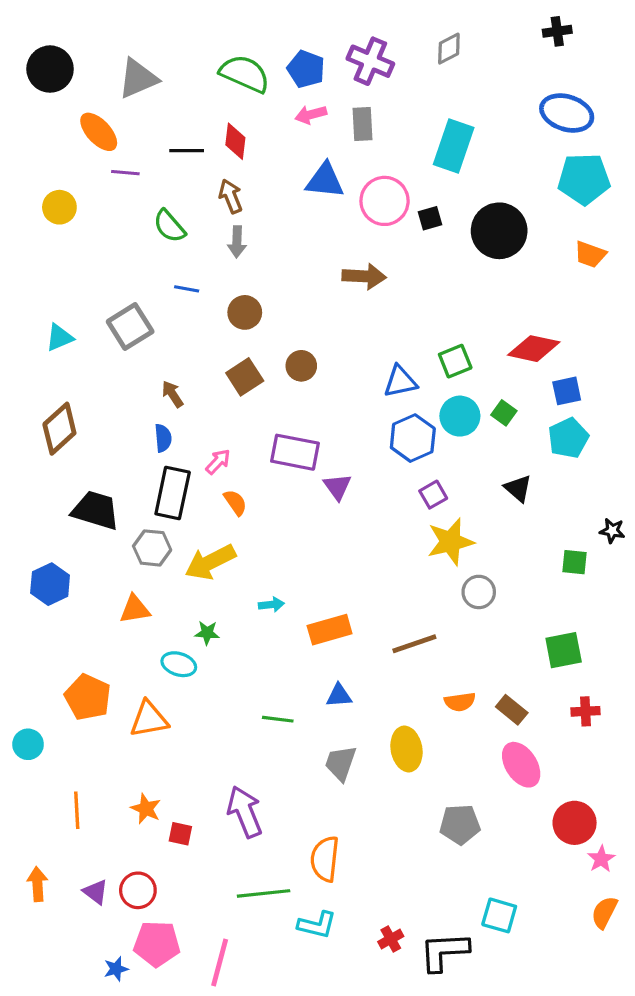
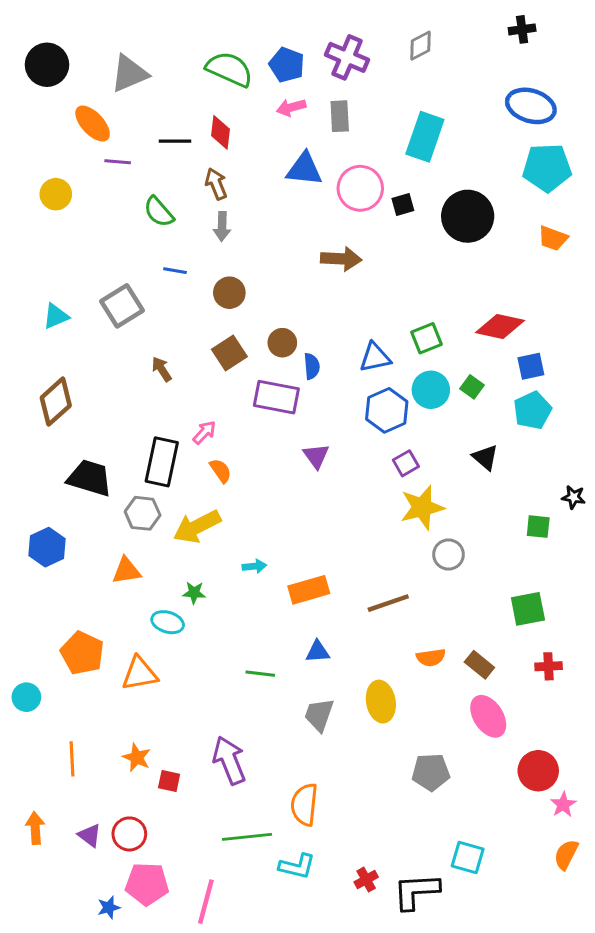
blue semicircle: (163, 438) -> (312, 366), moved
purple rectangle: (295, 452) -> (276, 397), moved

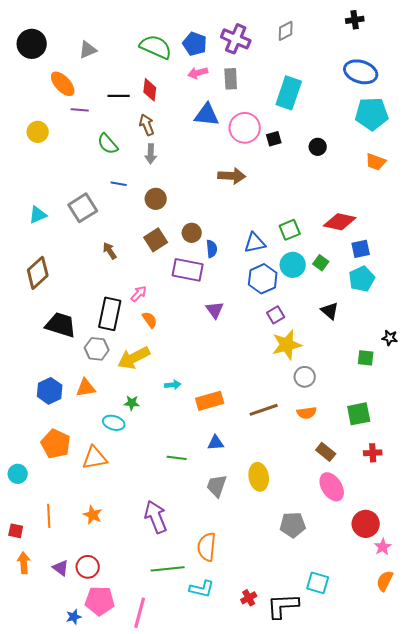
gray triangle: (129, 74) -> (88, 50), size x0.7
black circle: (468, 216) -> (318, 147), size x0.5
blue hexagon: (47, 547) -> (50, 391), moved
orange semicircle: (431, 657) -> (307, 413), moved
red square: (169, 781) -> (16, 531), moved

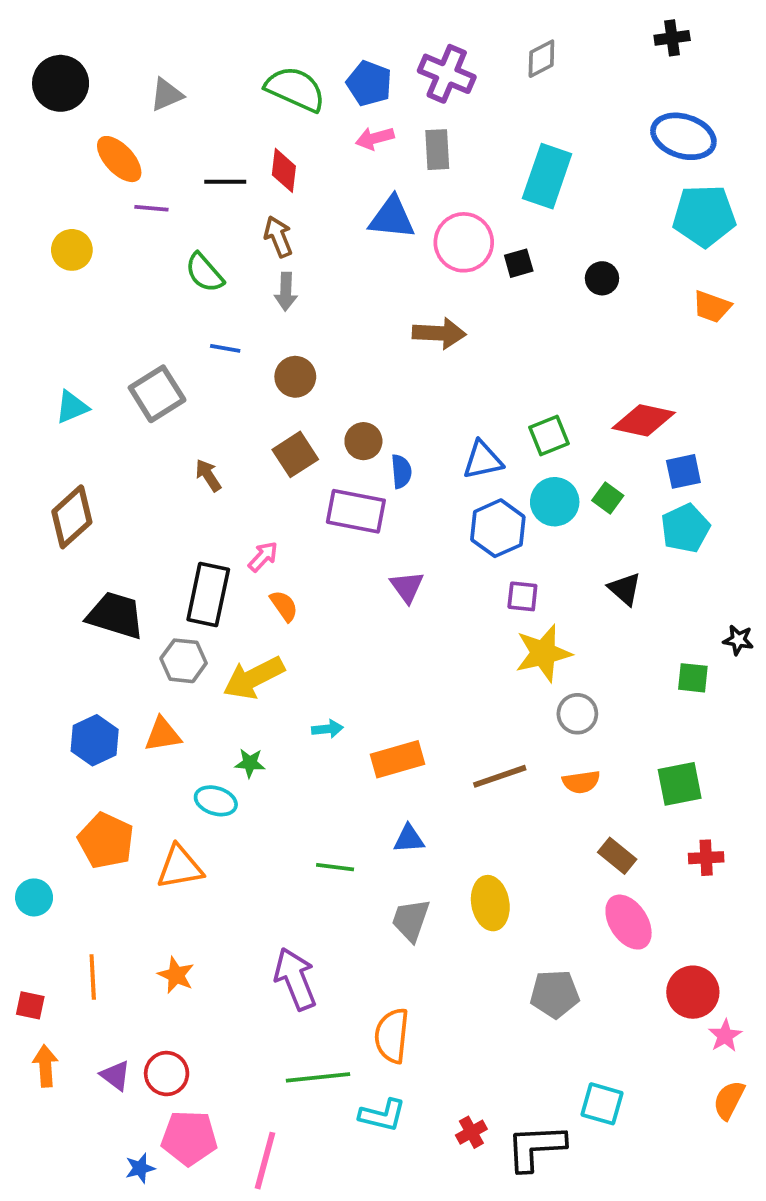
purple square: (276, 315) -> (522, 596), turned 36

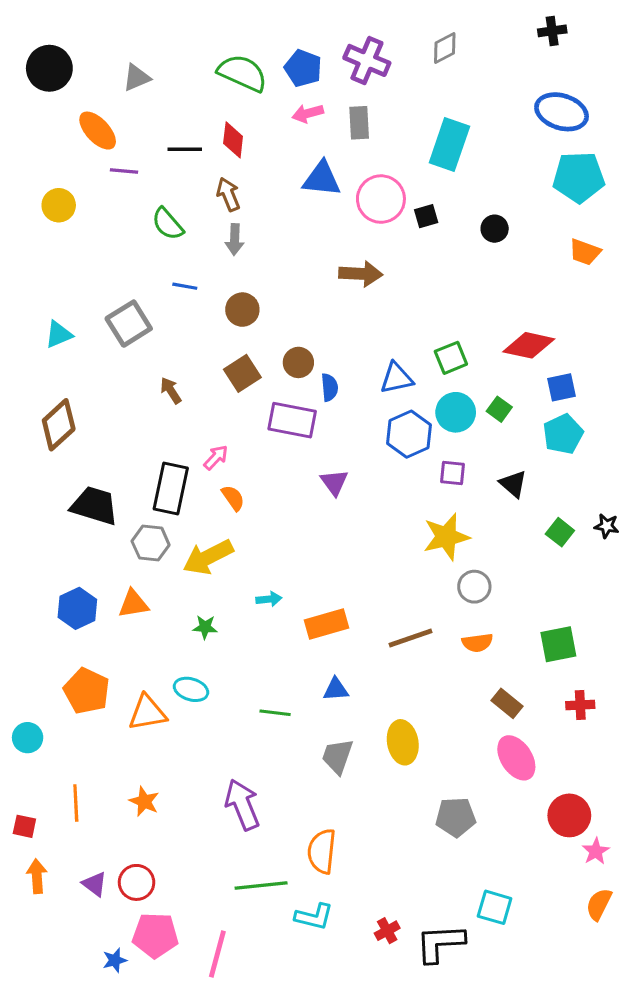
purple square: (522, 596) -> (453, 473), moved
green square: (693, 678) -> (560, 532), moved, turned 32
cyan ellipse: (216, 801) -> (191, 689), moved

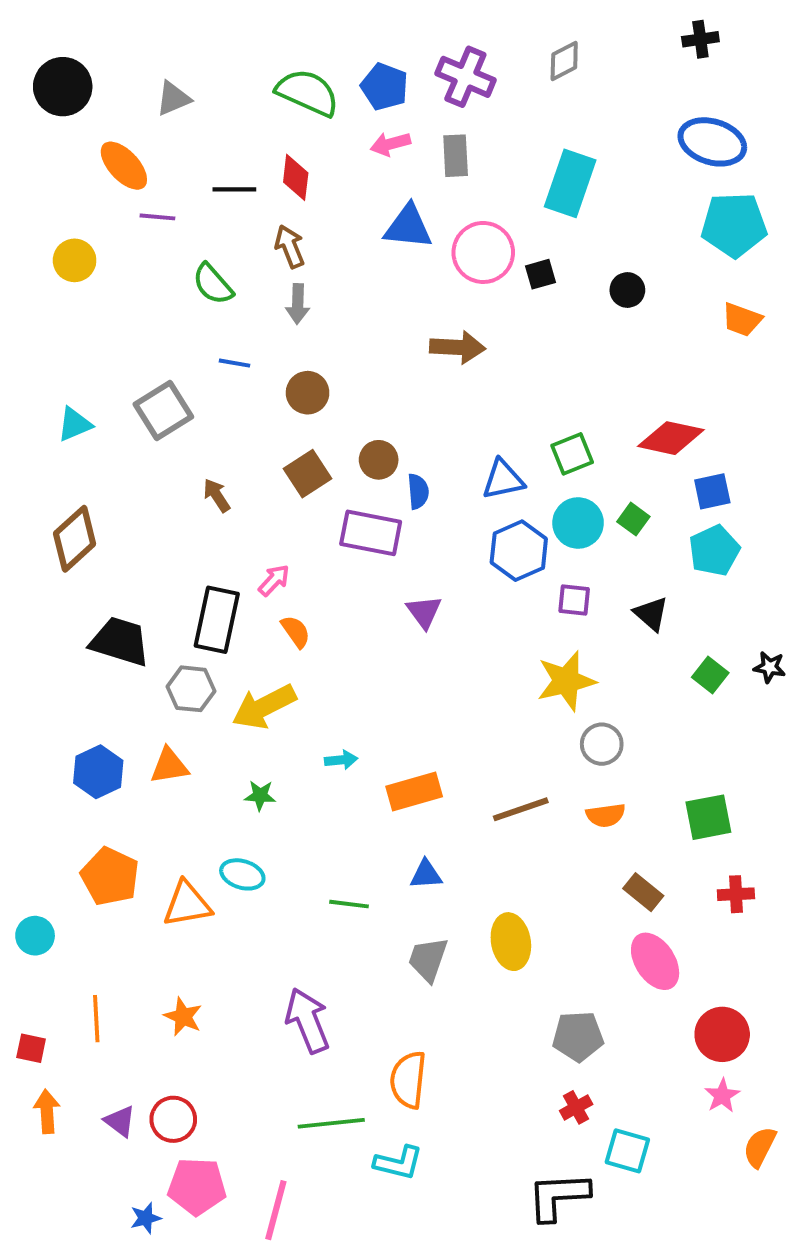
pink star: (596, 851) -> (722, 1096), moved
red cross: (387, 931) -> (576, 1107), moved

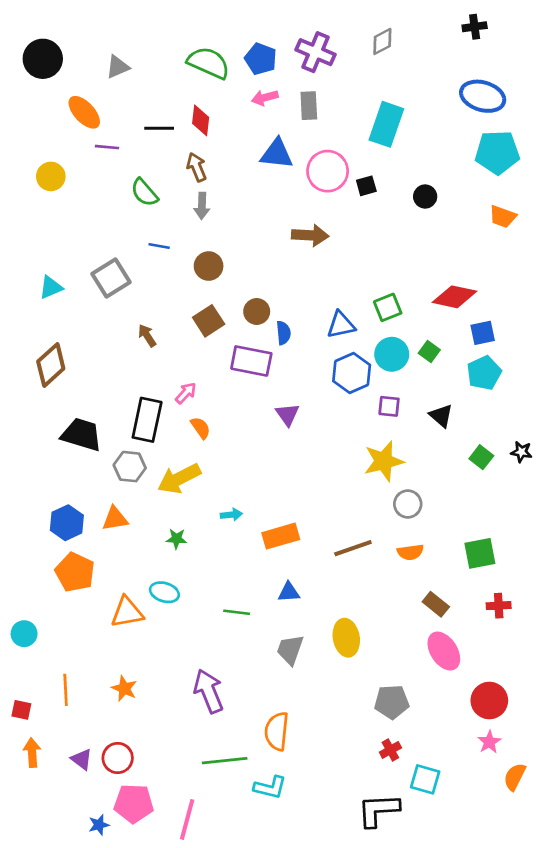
orange pentagon: (110, 876) -> (75, 572), moved

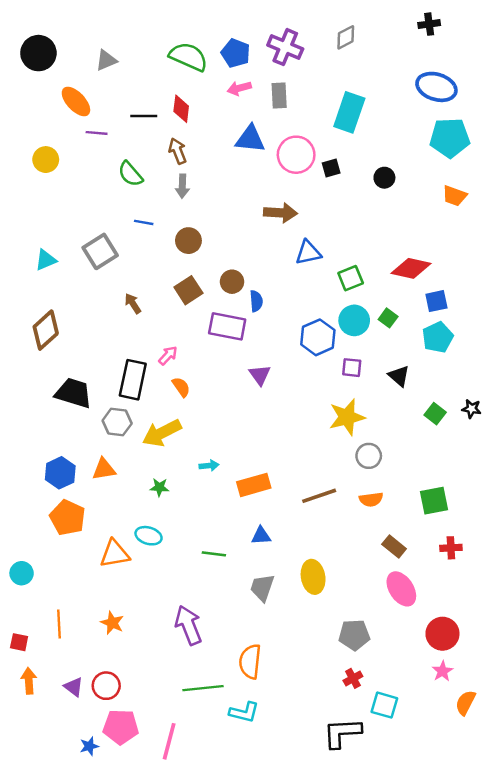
blue triangle: (341, 325) -> (308, 253), moved

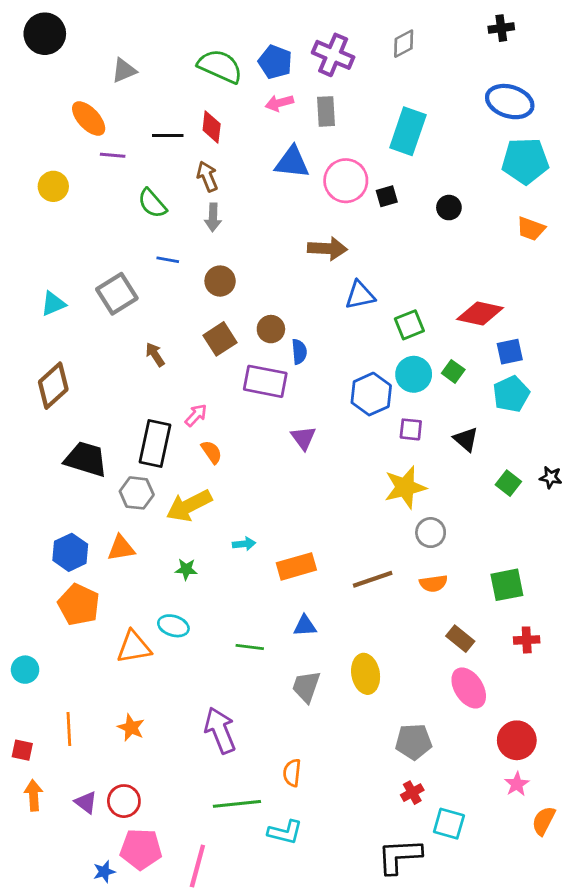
black circle: (38, 53) -> (45, 34), moved
orange semicircle: (250, 662) -> (292, 773), size x0.7

